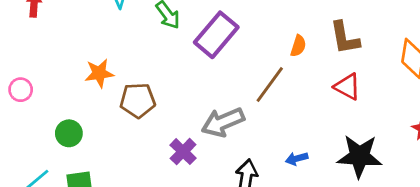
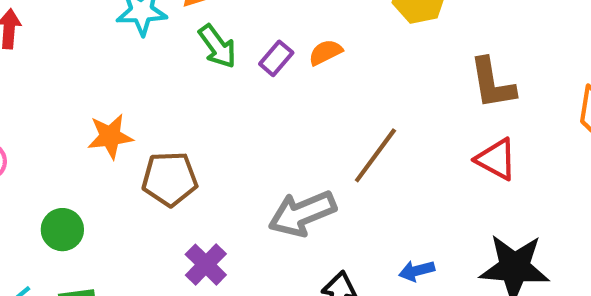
purple rectangle: (216, 35) -> (276, 58), moved, size x0.5
orange semicircle: (298, 46) -> (325, 52), moved, turned -135
purple cross: (183, 152) -> (206, 265), moved

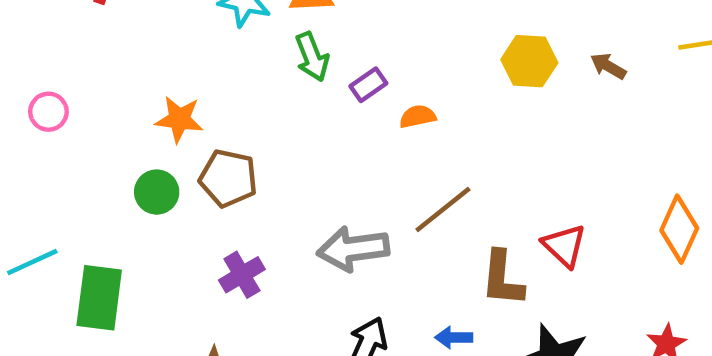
orange semicircle: (325, 52) -> (418, 116), moved
brown L-shape: (492, 83) -> (502, 279), moved
green circle: (62, 230) -> (157, 192), moved

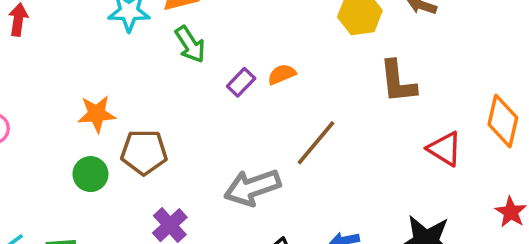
purple rectangle: (368, 85) -> (241, 82), moved
red triangle: (564, 246) -> (445, 149), moved
brown L-shape: (502, 279) -> (398, 82), moved

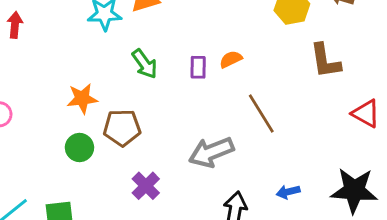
green arrow: (190, 44) -> (145, 64), moved
purple rectangle: (241, 82) -> (198, 67), turned -40
brown line: (316, 143) -> (261, 113), turned -69

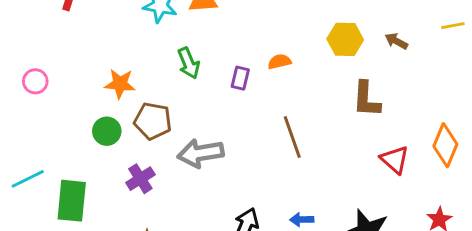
orange semicircle: (231, 59) -> (279, 62), moved
gray arrow: (211, 152) -> (201, 153), moved
purple cross: (146, 186) -> (140, 179), moved

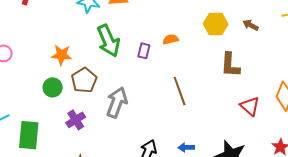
green arrow: (189, 63) -> (108, 41), size x1.5
brown pentagon: (153, 121) -> (84, 80), turned 30
gray arrow: (201, 153) -> (117, 102), turned 120

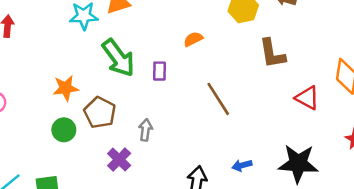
purple rectangle: (144, 51) -> (160, 71), moved
gray arrow: (117, 102) -> (146, 130), size x0.6
purple cross: (76, 120) -> (119, 160), moved

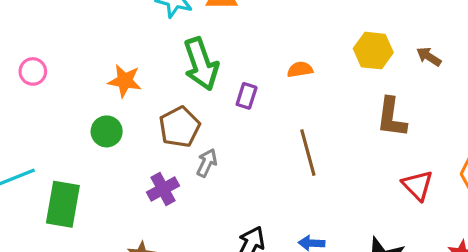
brown pentagon: (100, 112) -> (180, 127), moved

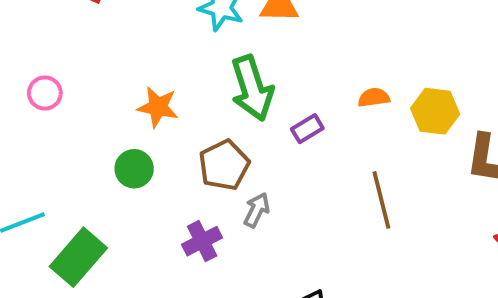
yellow hexagon: (373, 51) -> (435, 111), moved
purple rectangle: (247, 96) -> (307, 129), turned 40
green rectangle: (63, 204) -> (78, 257), turned 30

